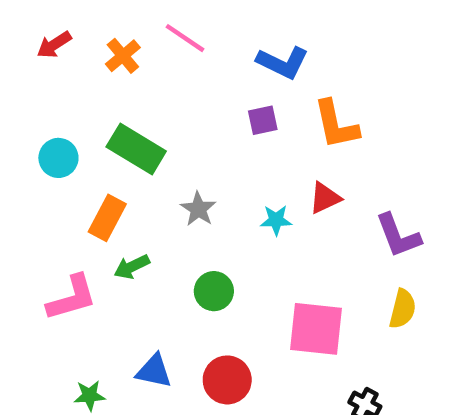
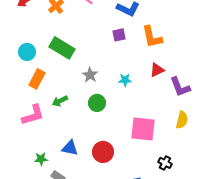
red triangle: (325, 198) -> (157, 70), moved
orange rectangle: (107, 218) -> (37, 79), moved
green circle: (214, 291) -> (97, 103), moved

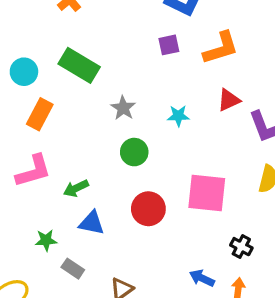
orange L-shape: (152, 37) -> (221, 48), turned -95
green arrow: (60, 101) -> (76, 188), moved
red circle: (103, 152) -> (148, 209), moved

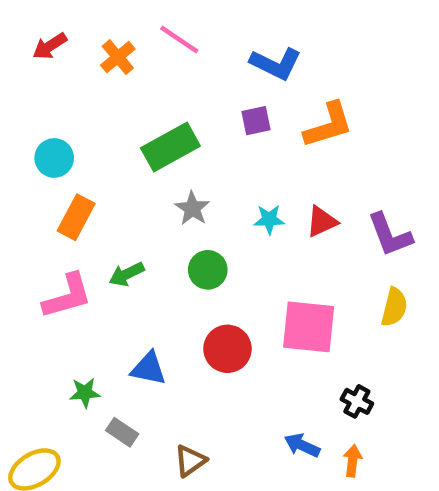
green rectangle: (79, 65) -> (170, 147), moved, turned -60
red triangle: (229, 100) -> (322, 222), moved
green arrow: (76, 188) -> (127, 274), moved

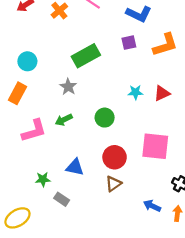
gray star: (192, 208) -> (68, 87), moved
orange rectangle: (76, 217) -> (17, 93), moved
brown triangle: (190, 461) -> (113, 184), moved

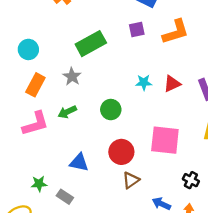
orange rectangle: (17, 93) -> (35, 85), moved
green star: (43, 179) -> (39, 184), moved
brown triangle: (113, 184) -> (131, 180), moved

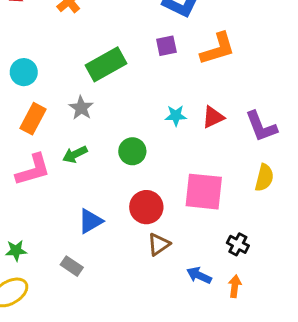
blue triangle: (79, 162) -> (90, 221), turned -42
green star: (39, 184) -> (16, 251), moved

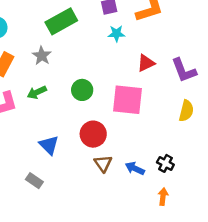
cyan star: (176, 116) -> (116, 34), moved
pink square: (204, 192) -> (127, 100), moved
blue triangle: (90, 221) -> (49, 145), turned -45
brown triangle: (159, 244) -> (103, 163), turned -30
blue arrow: (199, 275) -> (135, 168), moved

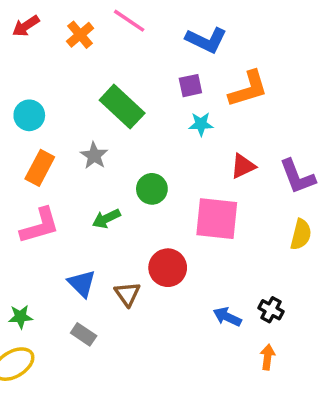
green rectangle: (61, 21) -> (122, 107), turned 72
green circle: (82, 90) -> (152, 189), moved
green arrow: (37, 92) -> (106, 219), moved
blue triangle: (49, 145) -> (82, 283), moved
brown triangle: (103, 163) -> (127, 294), moved

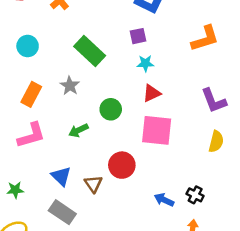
orange L-shape: (248, 89) -> (205, 39), moved
cyan circle: (29, 115) -> (28, 46), moved
red triangle: (243, 166) -> (152, 93), moved
green star: (21, 317) -> (15, 190), moved
gray rectangle: (84, 334) -> (62, 212), size x1.5

